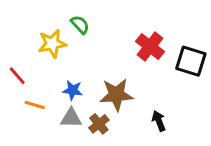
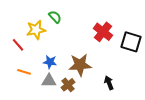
red line: (17, 76) -> (18, 45), moved

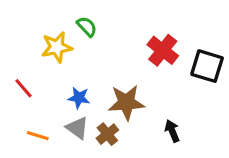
red line: (18, 45) -> (24, 88), moved
orange line: (24, 72) -> (38, 136), moved
gray triangle: (49, 81) -> (77, 128), turned 35

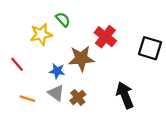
red cross: (163, 50) -> (105, 37), moved
brown star: (126, 102) -> (81, 58), moved
black arrow: (172, 131) -> (125, 95), size x1.6

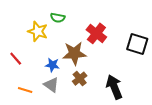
green semicircle: (63, 19) -> (58, 18), turned 144
yellow star: (41, 34) -> (38, 31), turned 30
brown cross: (78, 97) -> (80, 79), moved

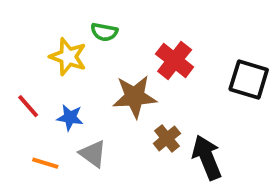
blue star: (52, 65) -> (70, 118), moved
brown cross: (80, 79) -> (167, 138), moved

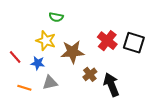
yellow star: (68, 57) -> (46, 41), moved
red cross: (175, 60) -> (107, 41), moved
gray triangle: (93, 154) -> (50, 83), turned -49

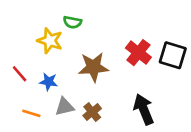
yellow star: (46, 41) -> (50, 41), moved
brown cross: (90, 74) -> (92, 112), moved

